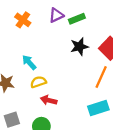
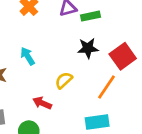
yellow semicircle: (38, 82) -> (64, 80), moved, turned -35

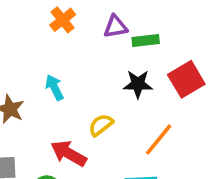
red square: (123, 56) -> (186, 79), moved
red arrow: (42, 103) -> (69, 153), size x1.4

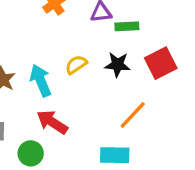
cyan arrow: (54, 87) -> (41, 81), moved, size x1.4
yellow semicircle: (101, 125) -> (76, 65), moved

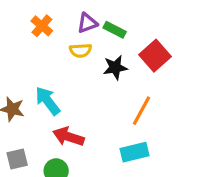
green rectangle: (127, 26) -> (115, 30), turned 45
yellow semicircle: (76, 65) -> (80, 50), moved, turned -135

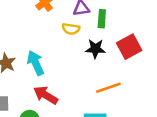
green rectangle: (115, 30) -> (102, 19), turned 54
orange line: (141, 111) -> (108, 88), turned 30

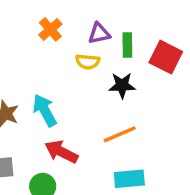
red square: (129, 47) -> (166, 57), moved, turned -30
orange line: (108, 88) -> (120, 134), moved

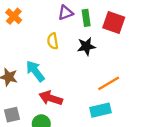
orange cross: (50, 29) -> (14, 16), moved
yellow semicircle: (88, 62) -> (53, 41), moved, turned 84
orange line: (120, 134) -> (109, 83), moved

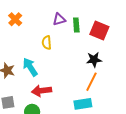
black star: (86, 46) -> (94, 60), moved
orange line: (109, 83) -> (91, 82), turned -36
red arrow: (51, 98) -> (42, 91), turned -30

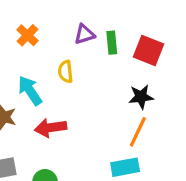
orange cross: (15, 19) -> (27, 35), moved
cyan arrow: (30, 67) -> (30, 91), moved
red arrow: (42, 91) -> (51, 128), moved

